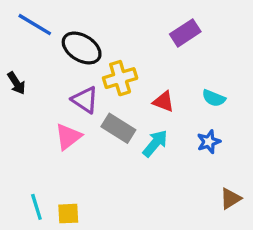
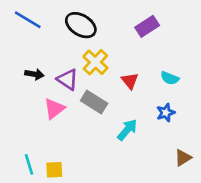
black ellipse: (82, 48) -> (81, 25), moved
yellow cross: (120, 78) -> (95, 62), turned -30
black arrow: (16, 83) -> (34, 74), moved, turned -48
red triangle: (164, 102) -> (130, 81), turned 30
cyan arrow: (155, 143) -> (127, 130), moved

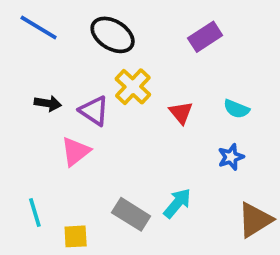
gray rectangle: (94, 102) -> (131, 214), moved
cyan arrow: (127, 130) -> (177, 203), moved
brown triangle: (183, 158) -> (255, 220), size x1.5
cyan line: (29, 164) -> (35, 212), moved

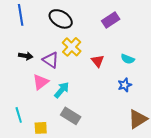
blue line: (39, 28) -> (21, 15), turned 50
cyan arrow: (177, 203) -> (62, 90), moved

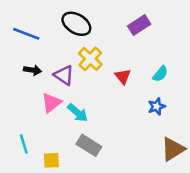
blue line: (21, 15) -> (26, 34), moved, turned -60
cyan semicircle: (128, 59) -> (160, 74), turned -72
cyan arrow: (62, 90) -> (78, 113), turned 90

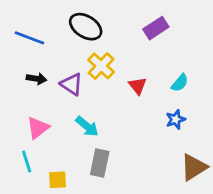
pink triangle: (51, 103) -> (38, 128), moved
gray rectangle: (89, 145) -> (100, 163), turned 70

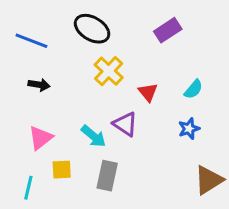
purple triangle: (72, 84) -> (125, 124), moved
cyan line: (27, 162) -> (28, 188), moved, turned 30
yellow square: (58, 180) -> (62, 170), moved

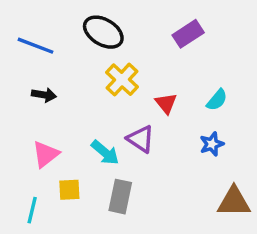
brown triangle: (209, 180) -> (234, 202), turned 32

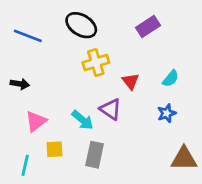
yellow cross: (122, 80) -> (96, 63), turned 30
black arrow: (44, 95) -> (20, 84), moved

